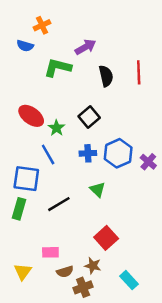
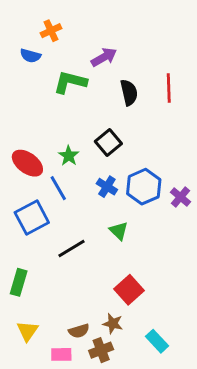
red ellipse: (31, 116) -> (27, 163), moved
blue cross: (88, 153) -> (107, 187), turned 35
blue square: (26, 179) -> (32, 218), turned -36
green rectangle: (19, 209) -> (19, 282), moved
pink rectangle: (50, 252) -> (61, 354), moved

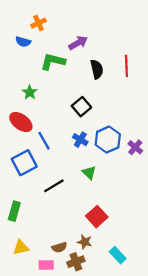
green star: (69, 156) -> (30, 92), moved
yellow triangle: (27, 331) -> (21, 247), turned 42

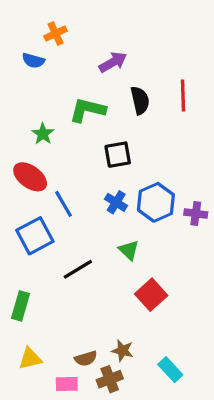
green L-shape: (53, 62) -> (87, 110), moved
black square: (81, 107) -> (118, 155), turned 30
purple cross: (135, 147) -> (196, 213), turned -32
red square: (97, 217) -> (151, 295), moved

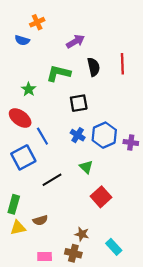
yellow triangle: (30, 358) -> (18, 228), moved
brown semicircle: (86, 358) -> (40, 220), moved
brown cross: (110, 379) -> (73, 253), turned 35

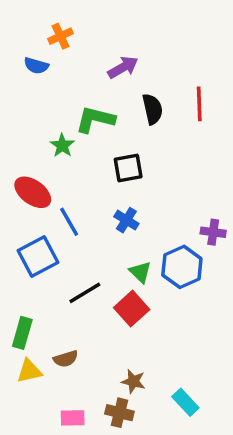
green star: (29, 89) -> (62, 145), moved
blue hexagon: (104, 135) -> (182, 267), moved
red square: (101, 197) -> (132, 309), moved

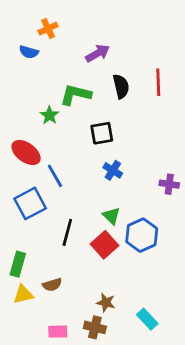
blue cross: (126, 220) -> (113, 170), moved
blue hexagon: (182, 267) -> (142, 235), moved
black line: (85, 293) -> (67, 232), turned -44

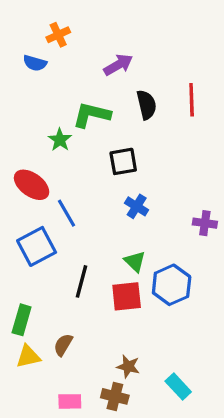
red square: (105, 245) -> (127, 296), turned 36
brown semicircle: (52, 285) -> (63, 345), turned 138

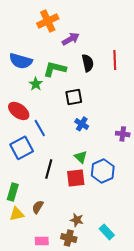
orange cross: (58, 35) -> (48, 21), moved, size x1.5
blue semicircle: (35, 63) -> (21, 61), moved, size x1.6

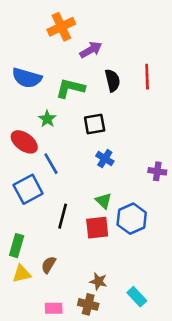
green star: (36, 84) -> (47, 119), moved

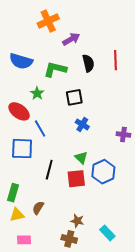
blue square: (28, 189) -> (22, 149), turned 30
pink rectangle: (54, 308) -> (24, 240), moved

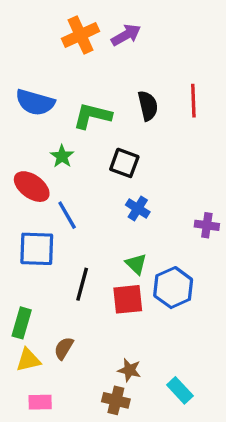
purple arrow: (71, 39) -> (126, 35), moved
black square: (74, 97) -> (124, 163), turned 30

